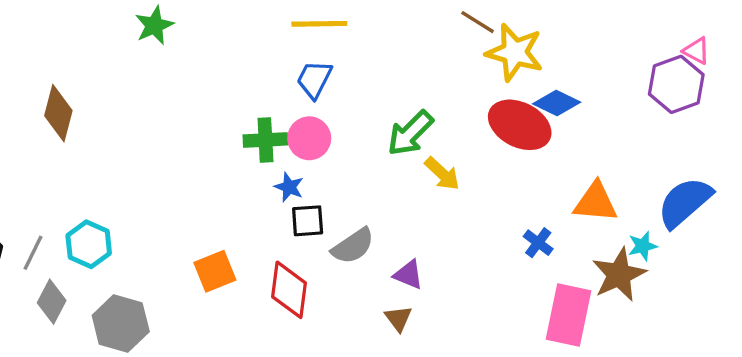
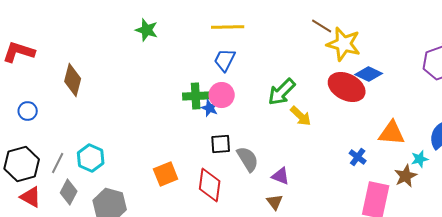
green star: (154, 25) -> (147, 30), moved, turned -30
blue star: (289, 187) -> (210, 108), moved
gray semicircle: (353, 246) -> (248, 159), turned -88
brown star: (619, 275) -> (406, 176), size x0.7

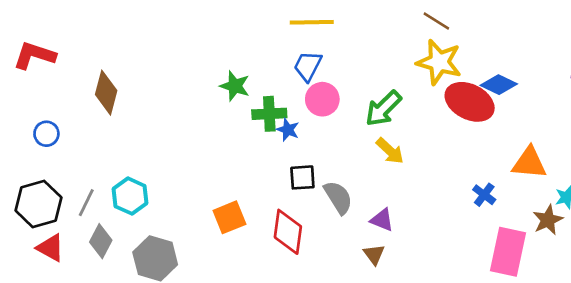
green star: (147, 30) -> (235, 86), moved
yellow star: (344, 44) -> (439, 62), moved
pink circle: (222, 95) -> (322, 99), moved
yellow arrow: (301, 116) -> (390, 151), moved

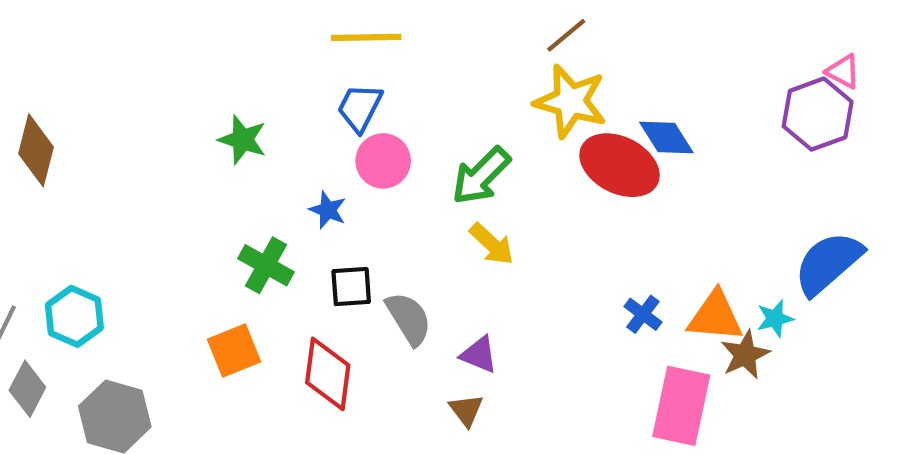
brown line: (436, 21) -> (566, 35), turned -72
blue diamond: (499, 85) -> (666, 137), turned 32
green cross: (269, 114) -> (266, 265), moved, turned 32
orange triangle: (529, 163) -> (715, 316), moved

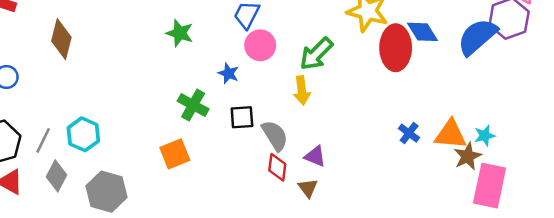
red ellipse: (620, 165) -> (396, 48), turned 63
yellow arrow: (492, 244) -> (302, 90), moved, turned 40
blue semicircle: (828, 263) -> (477, 37), moved
red diamond: (328, 374) -> (277, 167), moved, size x0.7
pink rectangle: (681, 406) -> (490, 186), moved

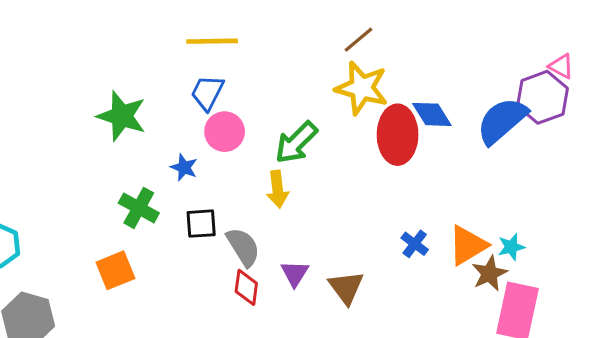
green star: (180, 33) -> (122, 116), size x1.4
orange triangle: (451, 134) -> (468, 245), turned -36
purple triangle: (315, 156) -> (295, 273), turned 40
brown triangle: (308, 188) -> (346, 287), moved, size x1.4

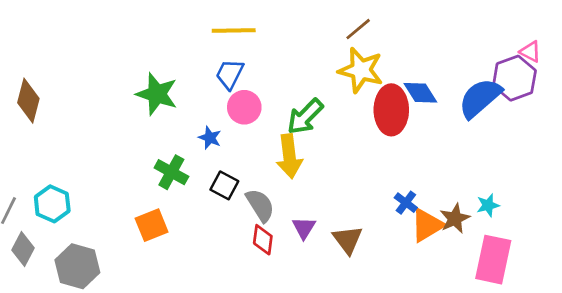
yellow arrow: (278, 189) -> (289, 156), size x1.4
black square: (201, 224) -> (224, 185), turned 32
orange triangle: (468, 245) -> (427, 225), moved
brown star: (489, 273) -> (455, 219), moved

